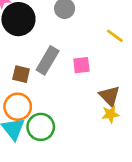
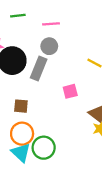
gray rectangle: (48, 60) -> (39, 69), moved

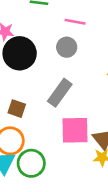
gray rectangle: (39, 69) -> (60, 93), moved
pink square: (70, 91) -> (75, 130), moved, size x1.6

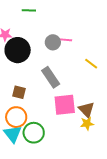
pink line: (75, 22) -> (64, 40), moved
gray rectangle: (60, 93) -> (51, 77), turned -65

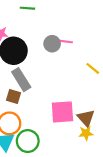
gray rectangle: (51, 77) -> (21, 80), moved

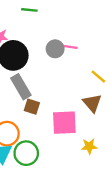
brown square: (13, 96) -> (32, 107), moved
brown triangle: (86, 118) -> (92, 103), moved

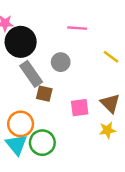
gray circle: (55, 49) -> (61, 62), moved
brown triangle: (92, 103) -> (110, 103), moved
pink square: (64, 123) -> (80, 108), size x0.7

